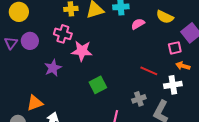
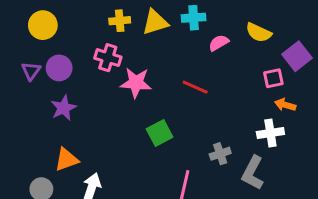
purple star: (53, 68) -> (64, 108), moved
red line: (149, 71) -> (195, 87), moved

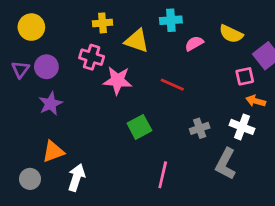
yellow triangle: (155, 22) -> (137, 41), moved, turned 36
white cross: (270, 133) -> (242, 127), turned 30
gray cross: (220, 154) -> (200, 128), moved

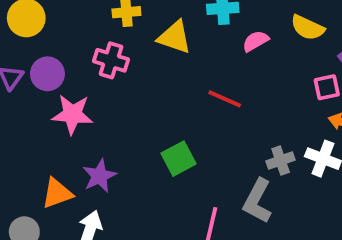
pink star: (118, 80) -> (72, 114), moved
purple star: (51, 104) -> (99, 176), moved
gray cross: (200, 128) -> (281, 161), moved
gray L-shape: (226, 164) -> (257, 201), moved

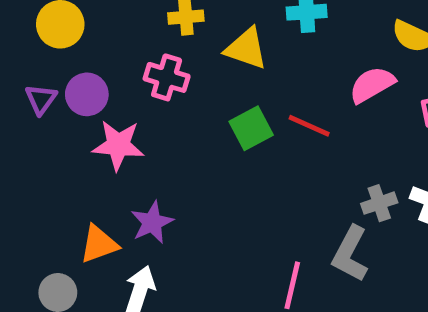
pink semicircle: (255, 41) -> (372, 85), moved, size x1.4
green square: (178, 159) -> (251, 128), moved

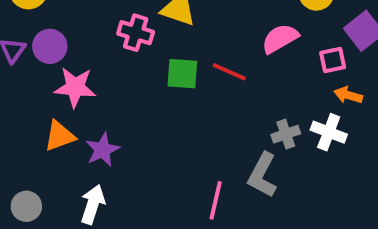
pink cross: (167, 77) -> (136, 33), moved
green square: (251, 128) -> (182, 74), turned 32
orange triangle: (99, 244) -> (60, 136), moved

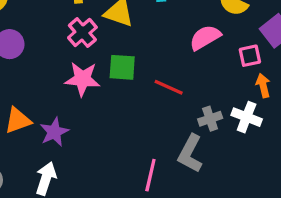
pink cross: (136, 33) -> (82, 32), turned 32
red line: (229, 72) -> (169, 87), moved
pink star: (75, 87) -> (82, 79), moved
orange arrow: (348, 95) -> (263, 86), turned 60

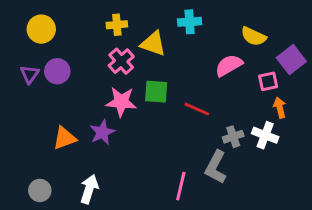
purple star: (54, 132) -> (102, 132), moved

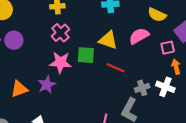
yellow triangle: (153, 44) -> (108, 40), moved

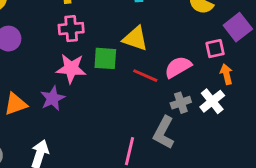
pink cross: (60, 33) -> (71, 29), turned 36
pink semicircle: (139, 36) -> (178, 67), moved
white cross: (165, 87) -> (212, 101), turned 30

